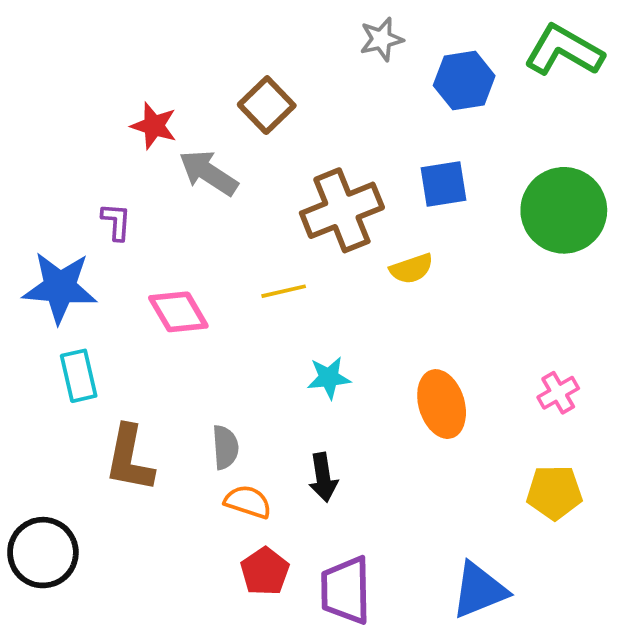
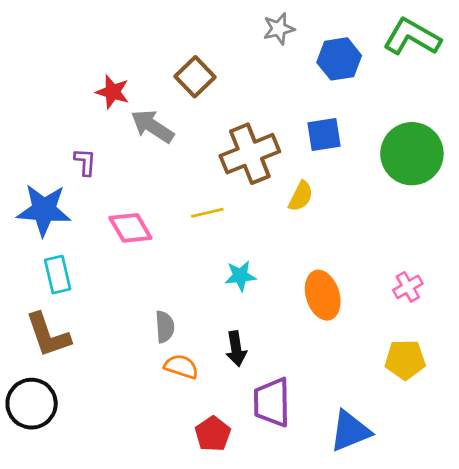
yellow semicircle: (412, 269) -> (301, 196), turned -44
brown L-shape: (129, 459) -> (48, 335), moved, turned -30
red pentagon: (265, 571) -> (213, 434), moved
purple trapezoid: (346, 590) -> (272, 402), moved

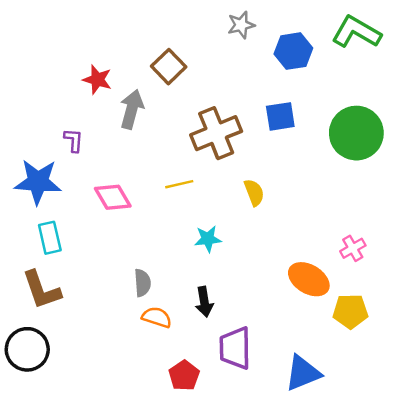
gray arrow: (152, 126) -> (132, 109), turned 72
yellow semicircle: (301, 196) -> (254, 192), moved, turned -48
orange ellipse: (323, 295) -> (309, 279), moved, turned -42

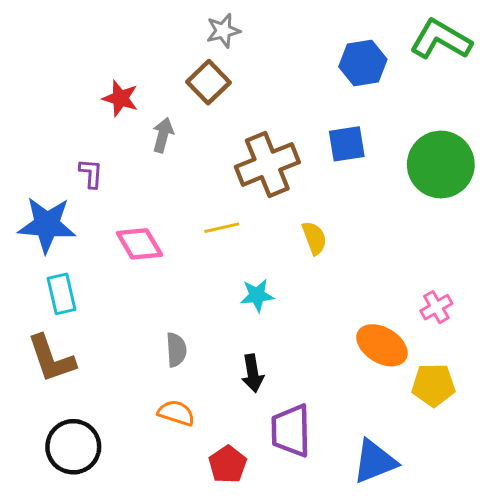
gray star: (241, 25) -> (223, 31), moved
gray arrow: (132, 109) -> (163, 135), size x0.7
orange semicircle: (157, 317) -> (176, 413), moved
black circle: (27, 349) -> (73, 447), moved

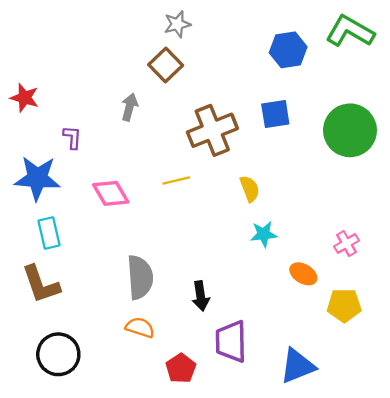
red star: (120, 98) -> (25, 98), moved
cyan star: (257, 295) -> (264, 234), moved
orange ellipse: (382, 345) -> (303, 274), size x0.7
gray semicircle: (176, 350) -> (140, 277), size x1.6

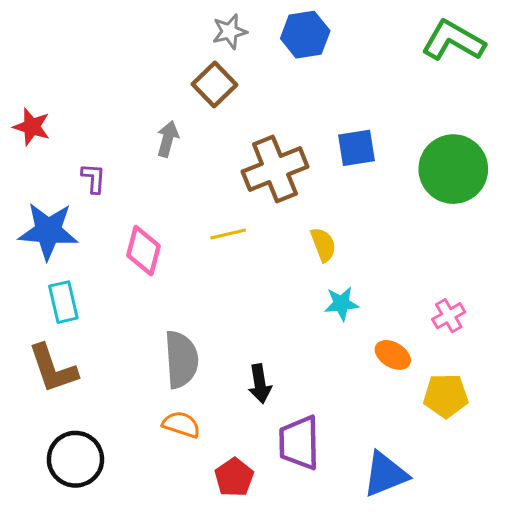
blue hexagon: (288, 50) -> (305, 35), moved
pink diamond: (111, 193) -> (143, 251), turned 45

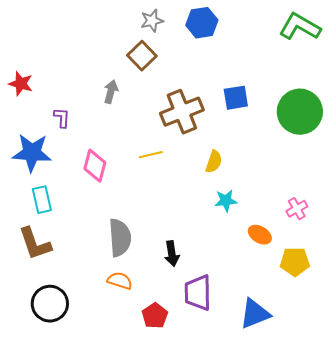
yellow semicircle: (323, 245) -> (214, 162), turned 40

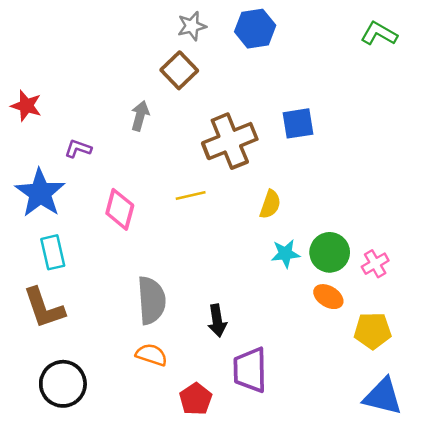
green L-shape: (300, 27) -> (379, 34), size x0.7
green circle: (300, 112) -> (330, 252), moved, size x0.7
purple L-shape: (62, 118) -> (78, 149), turned -75
blue star: (32, 153) -> (40, 193), turned 30
blue triangle: (255, 314) -> (383, 396), moved, turned 36

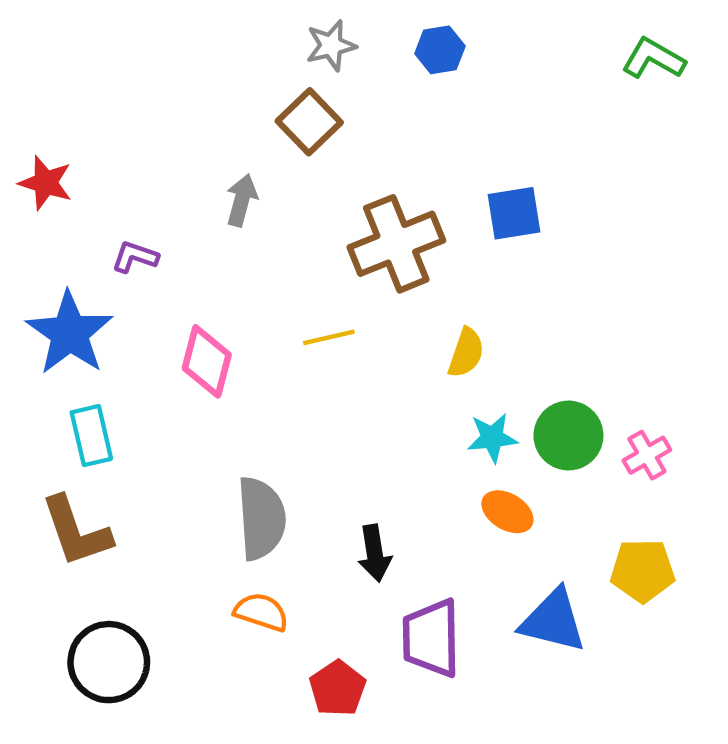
blue hexagon: (255, 29) -> (440, 50), size x0.7
orange ellipse: (328, 297) -> (507, 512), moved
blue triangle: (383, 396) -> (553, 621), moved

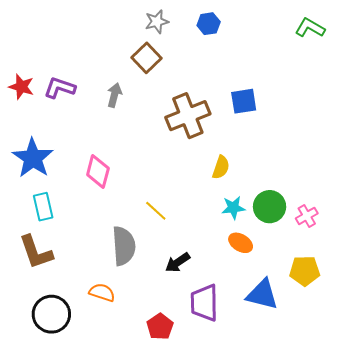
purple L-shape: (135, 257) -> (60, 88), moved, size x1.4
yellow line: (329, 337) -> (156, 211), moved, turned 55
black arrow: (375, 553) -> (178, 262), turned 65
orange semicircle: (261, 612) -> (102, 292), moved

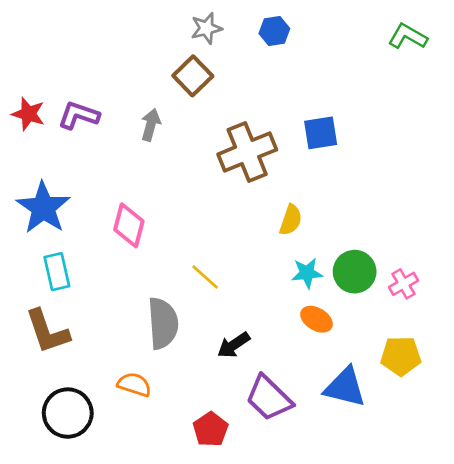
purple trapezoid: (204, 303) -> (269, 398), turned -45

